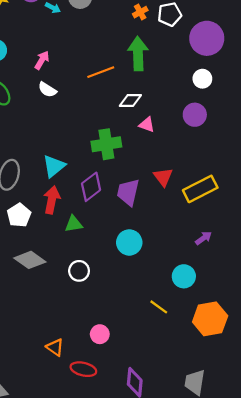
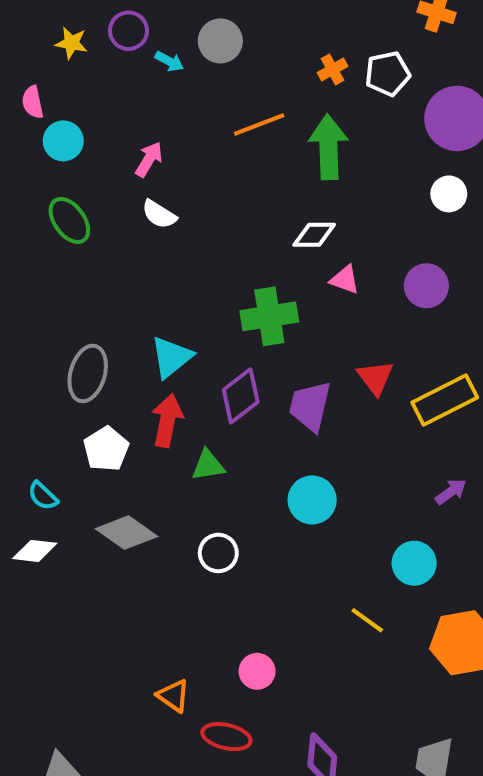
orange line: (101, 72) -> (259, 125), moved
purple circle: (195, 115) -> (426, 286), moved

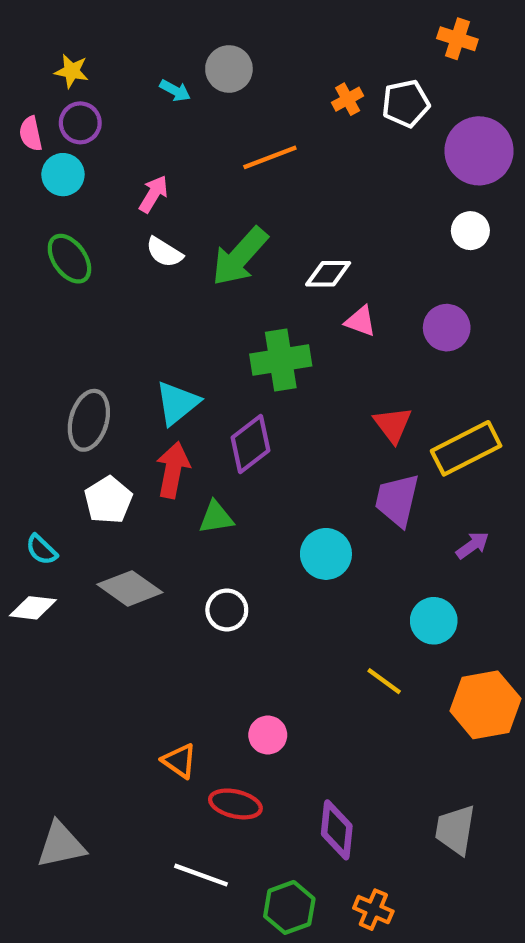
purple circle: (129, 31) -> (80, 123), moved
green arrow: (328, 147) -> (240, 256), moved, turned -136
purple trapezoid: (310, 406) -> (397, 500), moved

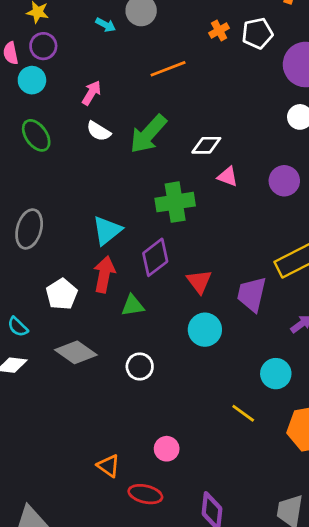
gray ellipse: (89, 420) -> (29, 229), moved
red triangle: (393, 425) -> (199, 281), moved

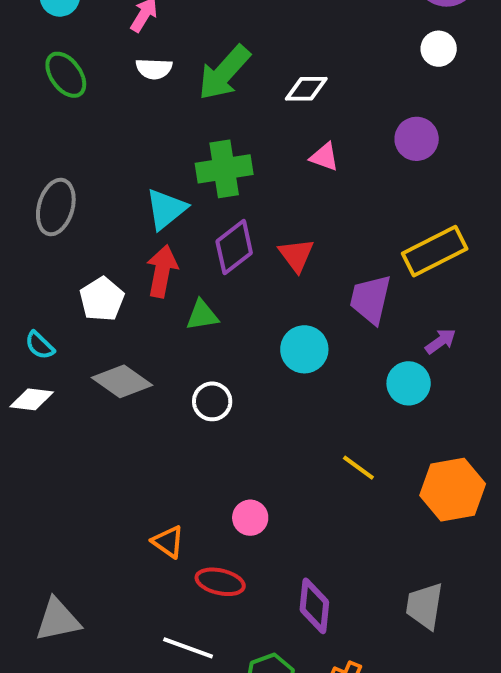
white semicircle: (99, 131) -> (154, 69), turned -30
pink triangle: (228, 177) -> (324, 157), moved
green cross: (175, 202) -> (224, 169), moved
red triangle: (199, 281) -> (296, 255), moved
cyan circle: (276, 374) -> (409, 383), moved

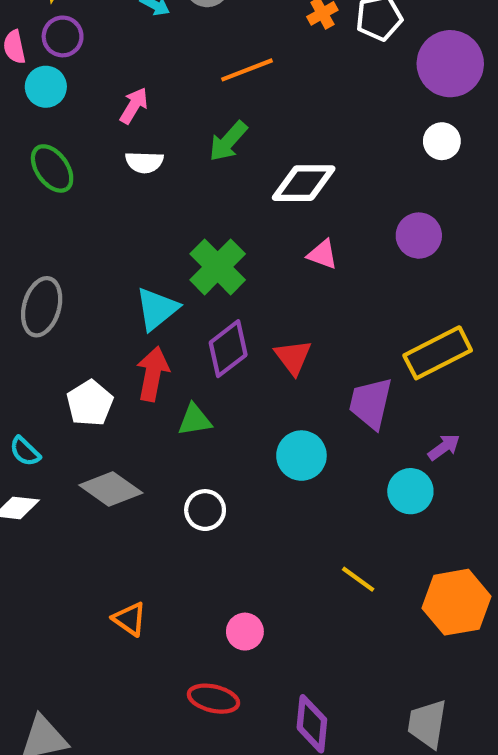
green arrow: (224, 73) -> (228, 141), moved, size x0.7
white diamond: (306, 89) -> (304, 183), size x1.4
green cross: (224, 169) -> (218, 267), turned -36
orange triangle: (168, 542) -> (130, 619), moved

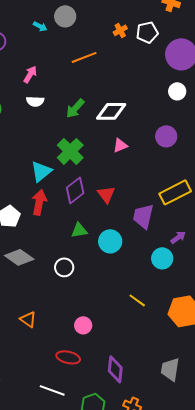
green arrow: (228, 141) -> (75, 108), moved
pink triangle: (322, 254) -> (120, 145), turned -42
green triangle: (195, 420) -> (79, 230), moved

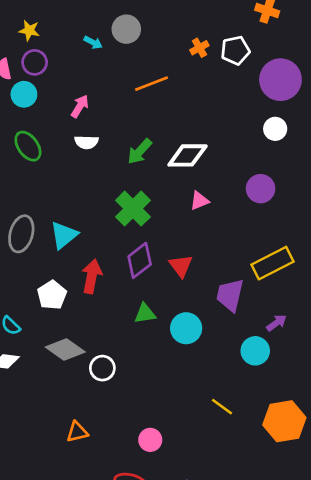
cyan triangle: (41, 171) -> (64, 235), moved
white circle: (64, 267) -> (102, 368), moved
orange triangle: (28, 319) -> (77, 432), turned -48

